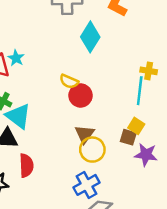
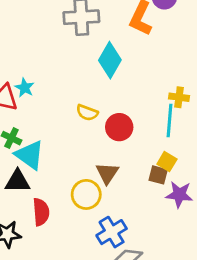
red circle: (81, 95) -> (119, 127), moved
yellow circle: (92, 150) -> (86, 194), moved

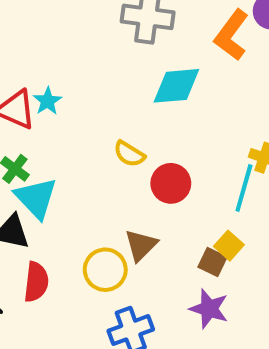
cyan diamond: (110, 60) -> (176, 86), turned 44
purple star: (179, 195) -> (209, 309), moved

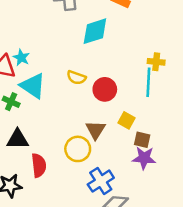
cyan triangle: (36, 198) -> (33, 86), moved
yellow square: (229, 246) -> (127, 120), moved
brown square: (213, 262) -> (142, 140), moved

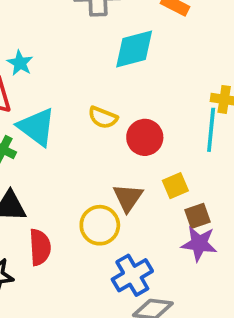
cyan star: (21, 57) -> (20, 63), moved
yellow square: (127, 120) -> (175, 186), turned 35
brown square: (142, 140) -> (197, 216), turned -35

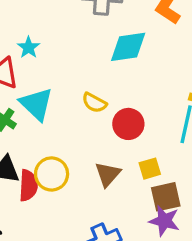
brown square: (197, 216) -> (166, 197), size x1.4
yellow circle: (100, 225) -> (52, 174), moved
red semicircle: (40, 247) -> (28, 185), moved

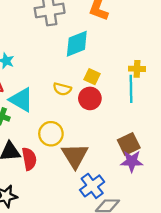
yellow square: (150, 169) -> (92, 77), moved, turned -35
yellow circle: (52, 174) -> (51, 134), moved
brown triangle: (108, 174) -> (75, 156), moved, size x1.4

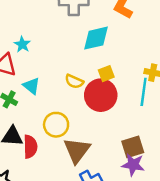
yellow square: (92, 77) -> (106, 74), turned 35
red circle: (90, 98) -> (101, 95), size x1.4
cyan triangle: (21, 100) -> (31, 86), size x0.7

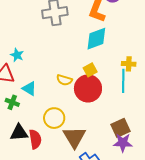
cyan diamond: (96, 38) -> (96, 39), moved

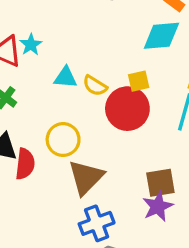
cyan star: (17, 55) -> (31, 45), moved
cyan triangle: (29, 89) -> (65, 77), moved, turned -42
purple star: (123, 143) -> (158, 206), turned 30

